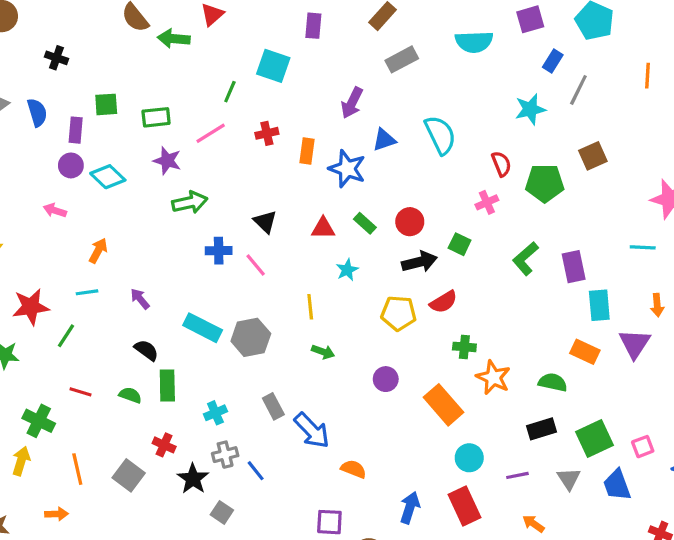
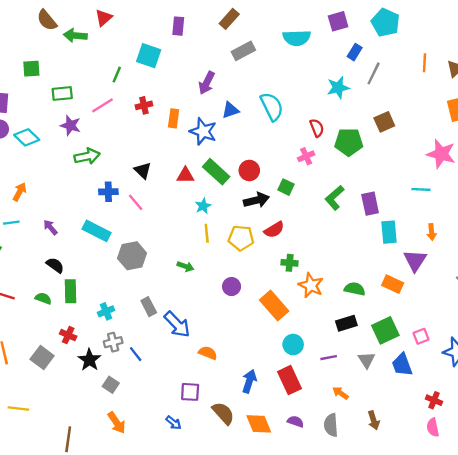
green square: (106, 104) -> (31, 69), moved
green rectangle: (365, 223) -> (216, 172), size x1.6
yellow line: (310, 307) -> (207, 233), moved
cyan rectangle: (203, 328) -> (97, 231), moved
orange rectangle: (585, 352) -> (393, 284), moved

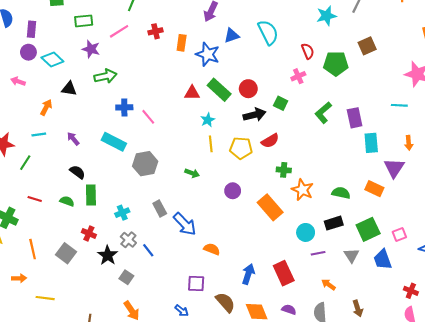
black triangle: (143, 170) -> (69, 89), moved, turned -35
gray cross: (113, 342) -> (128, 240), turned -35
cyan circle: (293, 345) -> (306, 232), moved

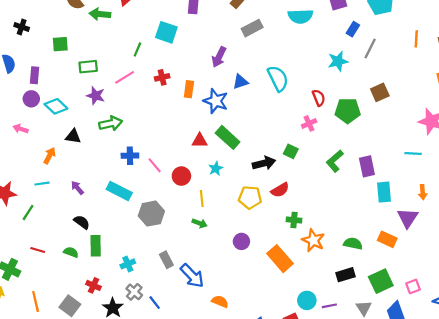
red circle: (248, 89) -> (181, 176), moved
yellow line: (211, 144) -> (202, 199), moved
cyan circle: (306, 232) -> (307, 300), moved

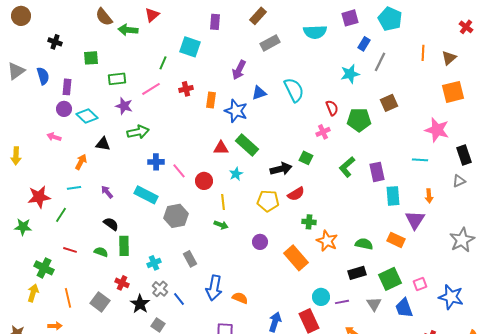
blue arrow: (192, 276) -> (214, 288), moved, turned 55

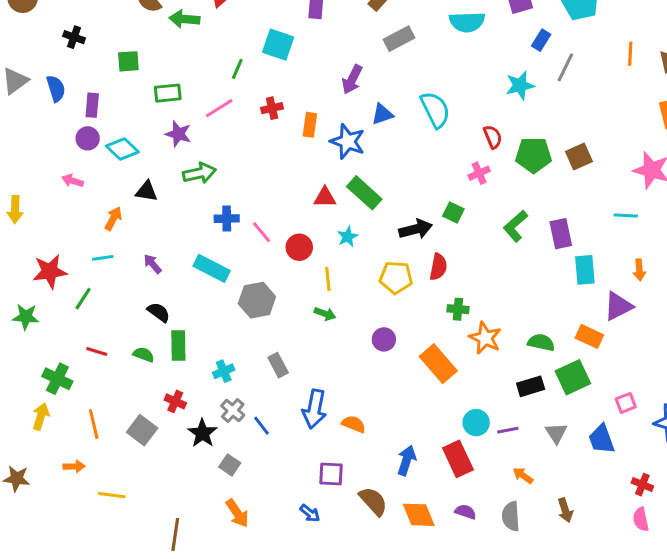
brown square: (389, 103) -> (579, 157), moved
red semicircle: (296, 194) -> (438, 267), turned -48
purple triangle: (415, 220) -> (618, 306), turned 30
green square: (390, 279) -> (573, 377), moved

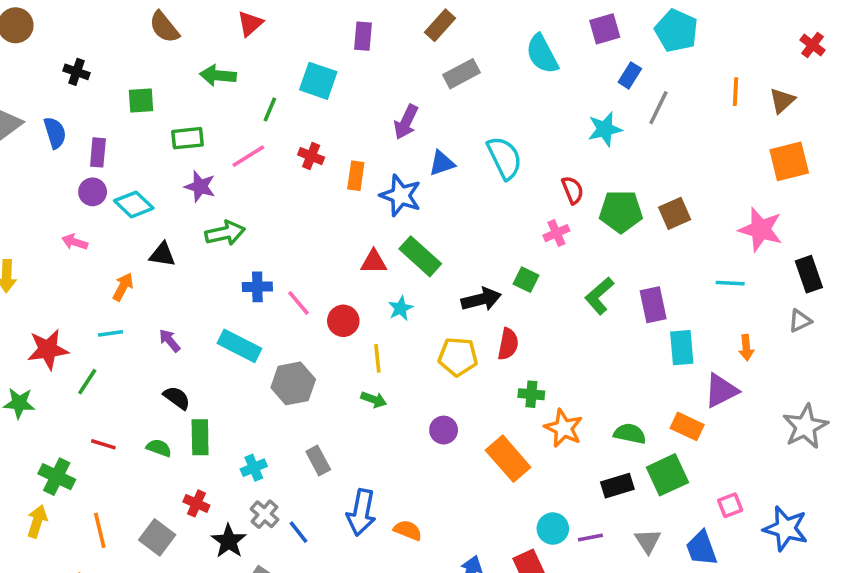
green arrow: (184, 19) -> (218, 75), moved
cyan semicircle: (467, 22) -> (542, 54), turned 64
red cross: (272, 108) -> (311, 156), turned 35

